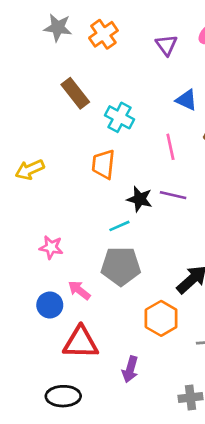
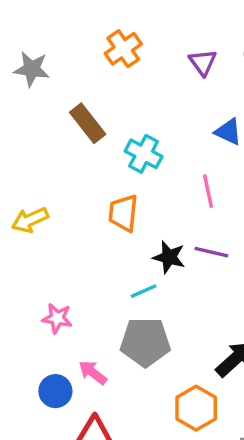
gray star: (58, 28) -> (32, 69), moved

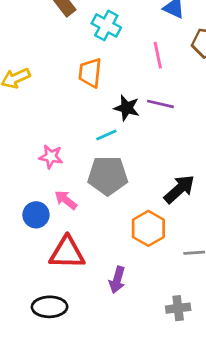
pink star: (57, 318) -> (51, 157), moved

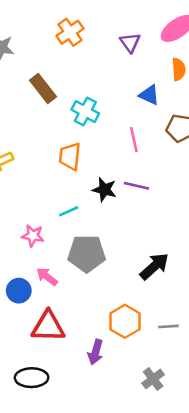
cyan line: (106, 135) -> (69, 211), moved
orange hexagon: (148, 228) -> (125, 321), moved
gray cross: (178, 308) -> (153, 379), turned -30

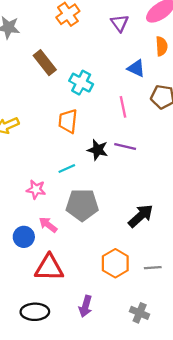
purple arrow: (95, 352) -> (86, 306), moved
gray cross: (153, 379) -> (140, 313), turned -30

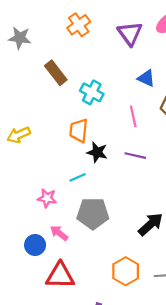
purple triangle: (120, 23) -> (130, 33), size x1.4
black star: (98, 150) -> (97, 152), moved

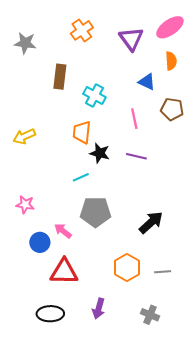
brown rectangle: (56, 73) -> (60, 77), turned 45
pink star: (47, 198) -> (25, 205), moved

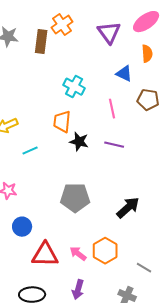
brown rectangle: (60, 77) -> (41, 42), moved
cyan line: (81, 177) -> (30, 151), moved
pink arrow: (63, 231) -> (78, 254), moved
gray line: (163, 272) -> (144, 268), moved, turned 35

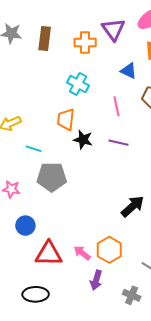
orange cross: (62, 25) -> (85, 43), moved, turned 35
cyan line: (30, 151) -> (34, 149), turned 42
gray pentagon: (75, 198) -> (52, 177), moved
purple arrow: (78, 290) -> (96, 280), moved

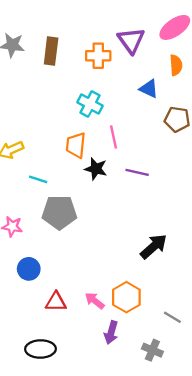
pink line: (116, 106) -> (114, 137), moved
red triangle: (49, 254) -> (56, 302), size x0.7

